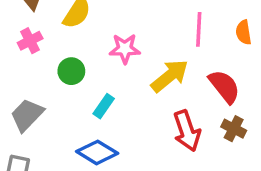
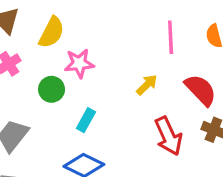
pink star: (125, 49) -> (79, 63), moved
yellow arrow: (170, 76) -> (147, 85), size x0.6

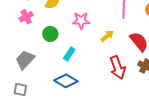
pink star: (79, 63) -> (81, 21), moved

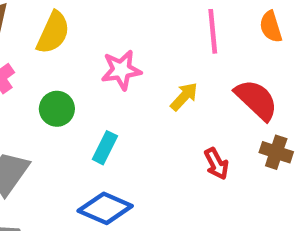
red arrow: (118, 68) -> (216, 164), size x0.6

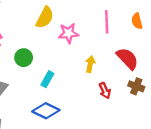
yellow semicircle: (53, 33) -> (45, 17), moved
pink star: (121, 70) -> (68, 33), moved
yellow arrow: (184, 96) -> (90, 64), moved, turned -35

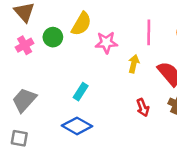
green circle: (24, 58) -> (53, 37), moved
yellow arrow: (90, 64) -> (134, 64), moved

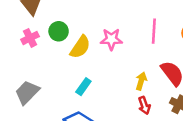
yellow semicircle: (81, 24) -> (80, 47), moved
yellow arrow: (134, 64) -> (141, 81), moved

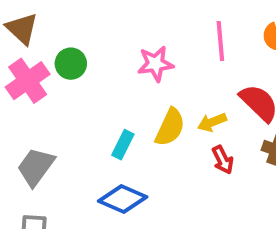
pink cross: (30, 38) -> (28, 81), size x1.5
yellow semicircle: (80, 47) -> (170, 127), moved
yellow arrow: (141, 81) -> (212, 122), turned -120

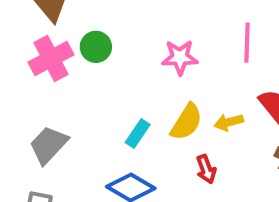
red arrow: (223, 160) -> (206, 169), moved

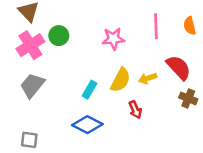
gray trapezoid: (49, 145) -> (32, 85), moved

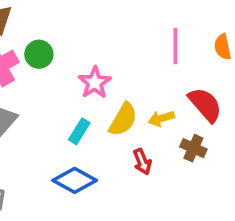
pink star: (113, 39) -> (95, 83), moved, turned -30
brown cross: (188, 98) -> (193, 148), moved

